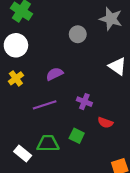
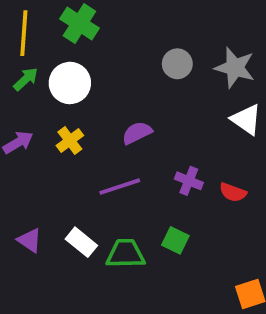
gray star: (111, 19) -> (235, 68), moved
red semicircle: (105, 123) -> (233, 192), moved
white rectangle: (23, 153) -> (81, 242), moved

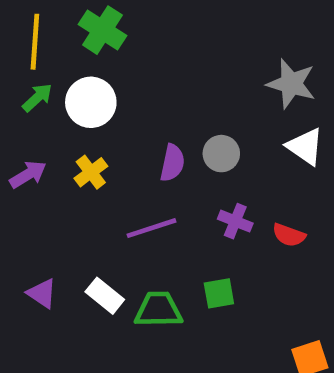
gray circle: (177, 64) -> (221, 154), moved
purple semicircle: (137, 133) -> (172, 163), turned 128
green square: (175, 240) -> (219, 293), turned -36

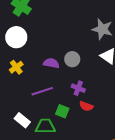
purple semicircle: (172, 163) -> (51, 63), turned -91
red semicircle: (289, 235) -> (86, 106), moved
green square: (219, 293) -> (62, 111), moved, turned 32

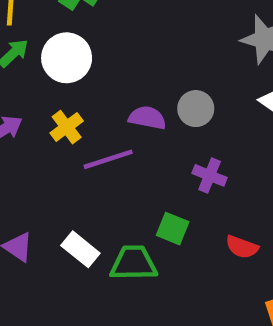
purple line: (42, 91) -> (108, 159), moved
red semicircle: (86, 106) -> (242, 247), moved

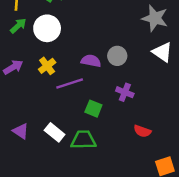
green square: (173, 229) -> (93, 109), moved

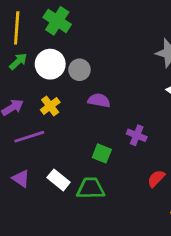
gray circle: (117, 56) -> (79, 70), moved
purple line: (70, 83) -> (29, 137), moved
red semicircle: (142, 131) -> (156, 179), turned 114

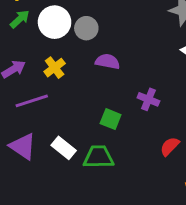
purple triangle: (21, 179) -> (23, 146), size x1.4

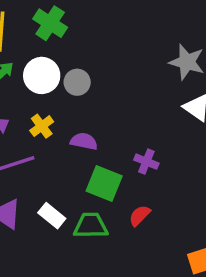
purple semicircle: (108, 62) -> (84, 141), moved
green square: (111, 119) -> (104, 183), size x1.5
red semicircle: (170, 146) -> (140, 216), moved

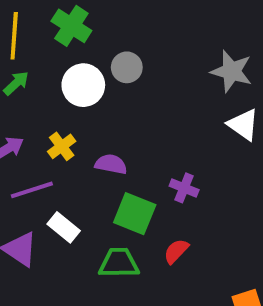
white circle: (42, 75) -> (83, 85), moved
gray circle: (77, 82) -> (127, 67), moved
white rectangle: (52, 216) -> (64, 227), moved

